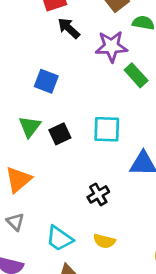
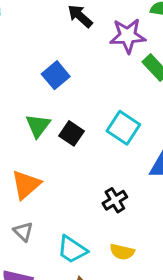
blue square: (46, 81) -> (56, 75), turned 30
cyan square: (107, 129) -> (123, 128), turned 32
black square: (60, 134) -> (72, 133), turned -30

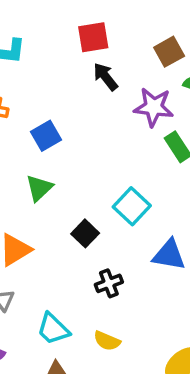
blue square: (56, 75) -> (46, 136), moved
black square: (72, 133) -> (85, 233), moved

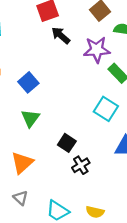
cyan square: (132, 206) -> (106, 109), moved
black cross: (109, 283) -> (81, 165), moved

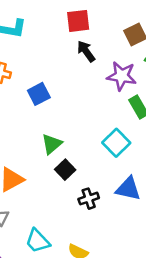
green triangle: (30, 118) -> (52, 144), moved
black cross: (81, 165) -> (89, 199), moved

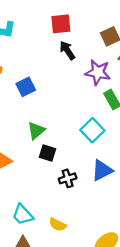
black square: (65, 170) -> (48, 153), turned -30
blue triangle: (128, 189) -> (102, 170), turned -40

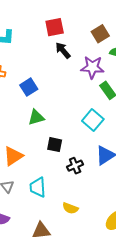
green triangle: (36, 131) -> (36, 117), moved, turned 30
cyan trapezoid: (23, 215) -> (38, 187), moved, turned 45

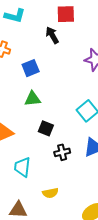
black arrow: (63, 50) -> (52, 35), moved
yellow semicircle: (70, 208) -> (50, 193), turned -42

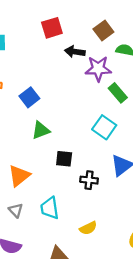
black arrow: (52, 35) -> (75, 52), moved, turned -36
black cross: (62, 152) -> (89, 180), turned 35

